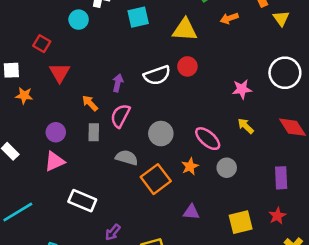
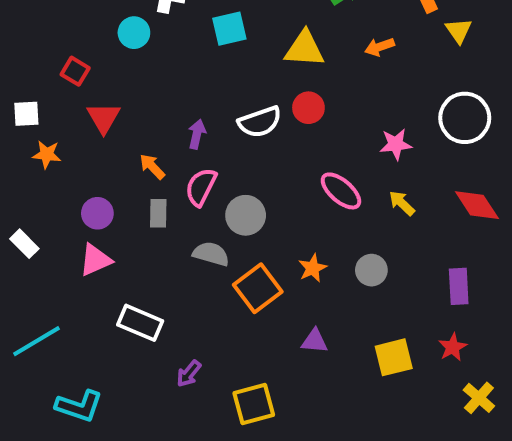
orange arrow: (229, 18) -> (380, 47), moved
gray circle: (161, 134) -> (246, 215), moved
pink ellipse: (208, 139) -> (341, 191), moved

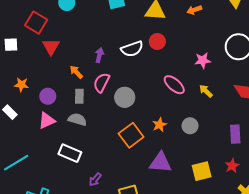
red square: (75, 71) -> (36, 23), size x1.5
orange star: (47, 154) -> (21, 85), moved
gray semicircle: (211, 254) -> (77, 119), moved
purple triangle: (315, 341) -> (161, 163), size x1.6

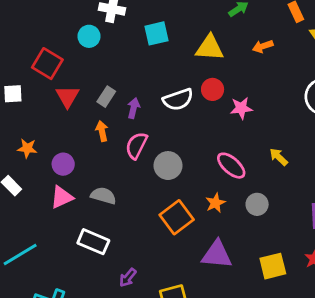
pink star: (203, 60) -> (241, 108), moved
orange arrow: (76, 72) -> (102, 131), turned 32
pink ellipse: (174, 85) -> (231, 166), moved
gray rectangle: (79, 96) -> (106, 97), moved, turned 32

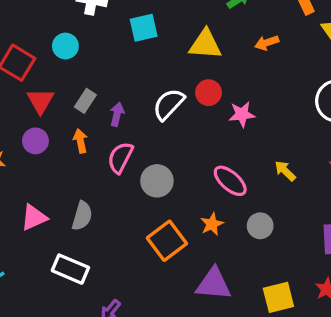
cyan circle: (89, 36) -> (65, 46), moved
white semicircle: (178, 99) -> (169, 104), turned 152
purple circle: (63, 164) -> (35, 141), moved
gray semicircle: (103, 196) -> (82, 216), turned 90

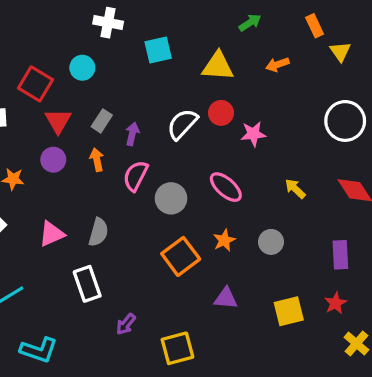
pink ellipse: (230, 181) -> (226, 187), moved
white rectangle: (70, 269) -> (87, 284), turned 48
purple triangle: (214, 284) -> (226, 298), size x0.7

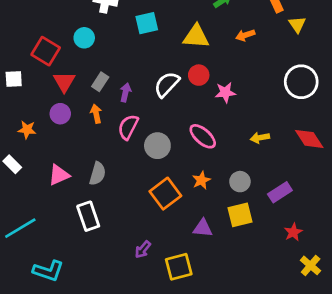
yellow arrow: (295, 189) -> (260, 138), turned -54
purple rectangle: (340, 255) -> (280, 192), moved, turned 60
yellow square: (289, 311) -> (240, 215), moved
purple arrow: (126, 324) -> (143, 249), moved
yellow square: (177, 348) -> (179, 267), moved

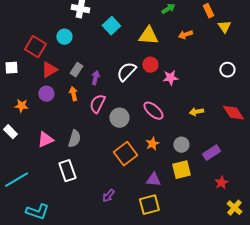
cyan square: (147, 23) -> (111, 26), turned -30
red triangle: (64, 82) -> (49, 70), turned 30
white circle: (301, 82) -> (227, 70), size x0.6
yellow square: (179, 267) -> (149, 205), moved

